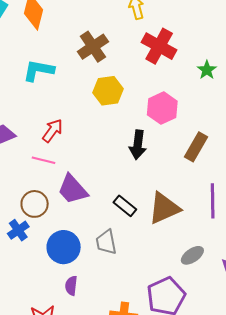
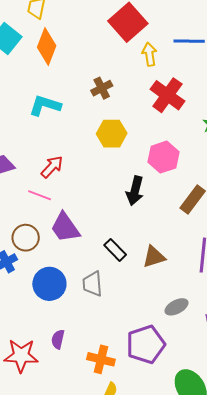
brown cross: (93, 47) -> (102, 88), size x0.7
brown triangle: (164, 208) -> (154, 257), size x0.7
purple semicircle: (71, 286) -> (58, 339), moved

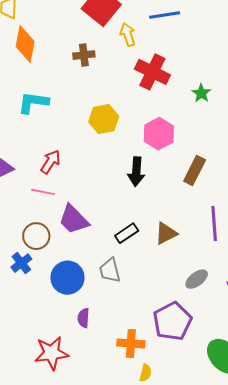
brown cross: (102, 88) -> (84, 55), moved, turned 30
black rectangle: (115, 250) -> (127, 233), turned -70
purple semicircle: (58, 339) -> (83, 318), moved

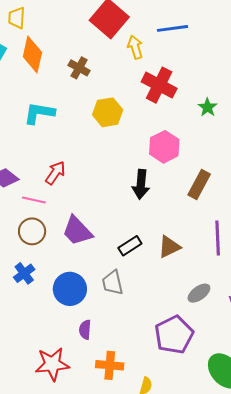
brown cross: (84, 55) -> (79, 68), moved, turned 35
yellow hexagon: (104, 119) -> (108, 112), moved
pink line: (43, 192) -> (34, 200), moved
brown circle: (36, 236) -> (32, 231), moved
orange cross: (131, 343) -> (110, 365), moved

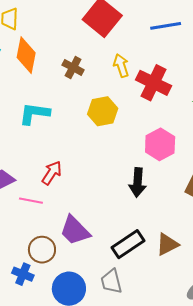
yellow arrow: (135, 47) -> (121, 66), moved
brown circle: (32, 231) -> (42, 250), moved
black rectangle: (130, 246) -> (128, 244), size x1.4
blue cross: (24, 273) -> (23, 274), turned -30

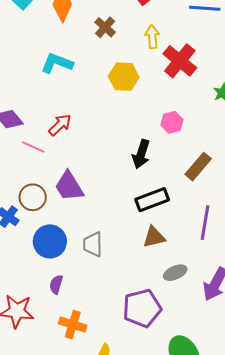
pink hexagon: (160, 144) -> (172, 122), size x0.7
black rectangle: (128, 244) -> (152, 200), moved
brown triangle: (167, 244) -> (154, 237), moved

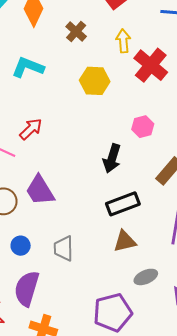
blue circle: (50, 241) -> (21, 246), size x0.6
purple semicircle: (56, 284) -> (27, 289), size x1.8

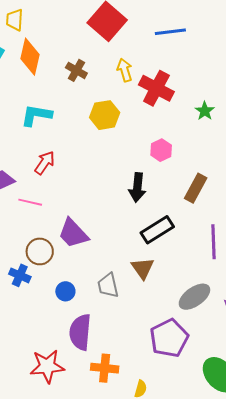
red arrow: (31, 129) -> (45, 163), moved
brown triangle: (125, 241) -> (143, 268), moved, turned -40
gray ellipse: (146, 277) -> (194, 297), size x1.4

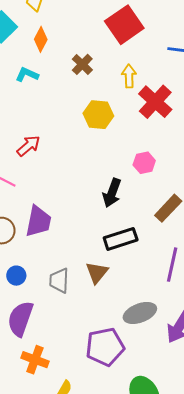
orange diamond: (30, 57) -> (41, 39), size x0.7
cyan L-shape: (36, 115) -> (27, 75), moved, size x0.7
purple trapezoid: (73, 233) -> (38, 221), turned -140

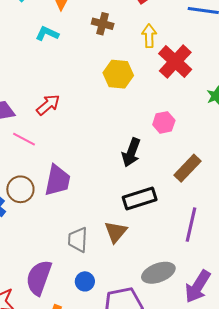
brown cross: (82, 64) -> (103, 24), turned -30
blue circle: (16, 276) -> (85, 281), moved

